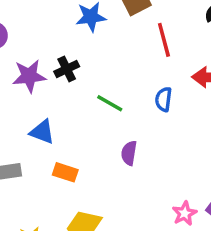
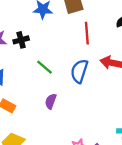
blue semicircle: (163, 99) -> (79, 71), size x1.5

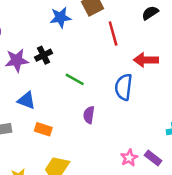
blue semicircle: (79, 71) -> (124, 87), moved

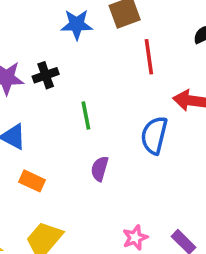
green line: (75, 79) -> (86, 115), turned 42
pink star: (129, 158) -> (135, 238), moved

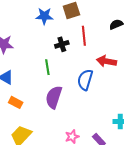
black cross: (46, 75) -> (62, 44), moved
purple semicircle: (100, 169) -> (54, 97), size x1.6

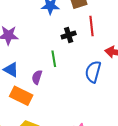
purple semicircle: (54, 97) -> (37, 77), moved, size x0.6
orange rectangle: (16, 102) -> (21, 96), size x1.5

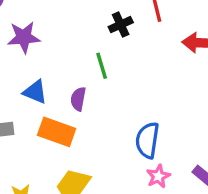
blue semicircle: (93, 72) -> (147, 140), moved

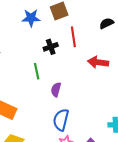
purple semicircle: (78, 99) -> (56, 90), moved

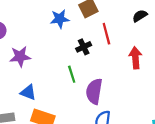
red arrow: (98, 62) -> (135, 58), turned 84
purple semicircle: (56, 90) -> (94, 91), size x1.6

